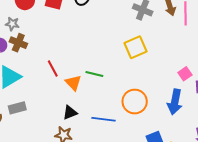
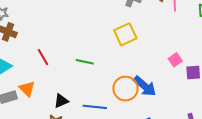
orange triangle: (73, 83) -> (27, 89), moved
blue arrow: (175, 102) -> (145, 86), moved, turned -60

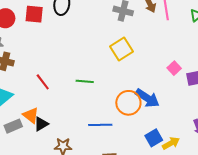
black triangle: (61, 101) -> (41, 124), moved

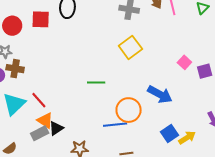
red line: (43, 82) -> (39, 100), moved
orange circle: (128, 103) -> (129, 110), moved
gray rectangle: (13, 126) -> (40, 133), moved

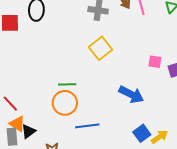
pink square: (184, 62) -> (155, 62), turned -32
orange circle: (129, 110) -> (65, 103), moved
gray rectangle: (40, 133) -> (12, 137), turned -66

